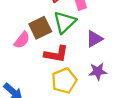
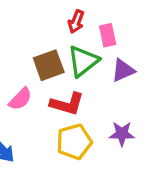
purple triangle: (94, 39) -> (123, 70), moved
pink semicircle: (22, 40) -> (20, 99), moved

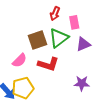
yellow pentagon: (74, 142) -> (23, 88), moved

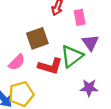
green triangle: (59, 38) -> (72, 56), moved
purple triangle: (83, 44) -> (90, 43), turned -42

